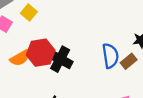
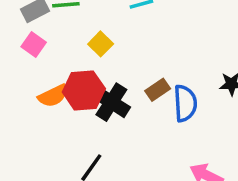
yellow square: (29, 12) -> (101, 44), moved
brown rectangle: (129, 61) -> (158, 90), moved

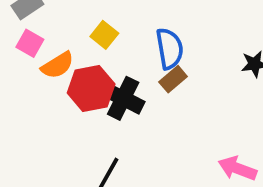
orange semicircle: (53, 96) -> (57, 65), moved
blue semicircle: (185, 103) -> (170, 49), moved

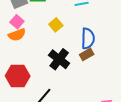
orange semicircle: (57, 65) -> (17, 35), moved
red hexagon: (91, 88) -> (18, 76), moved

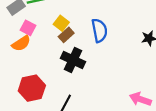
pink square: (17, 22) -> (28, 28), moved
brown rectangle: (87, 54) -> (66, 35), moved

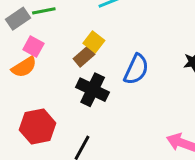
yellow square: (61, 23) -> (94, 42), moved
blue semicircle: (99, 30) -> (136, 69), moved, turned 35

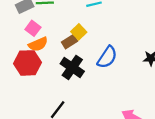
orange semicircle: (24, 67) -> (38, 44), moved
red hexagon: (38, 126) -> (28, 63), moved

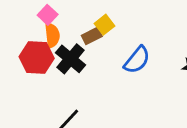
orange semicircle: (38, 44) -> (52, 35), turned -78
black cross: (72, 67) -> (71, 59), moved

